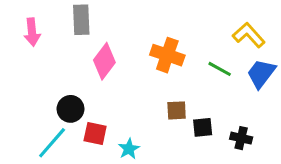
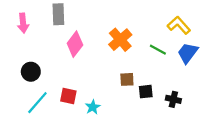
orange cross: (167, 55) -> (120, 40), turned 30
black circle: (71, 109) -> (31, 72), moved

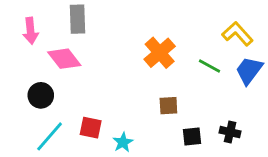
pink diamond: (75, 44) -> (64, 59), moved, turned -75
black square: (146, 92) -> (192, 136), moved

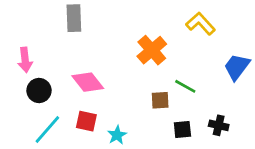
pink arrow: (31, 31) -> (25, 60), moved
yellow L-shape: (237, 34) -> (201, 24), moved
pink diamond: (64, 59) -> (88, 82), moved
green line: (209, 66) -> (185, 86), moved

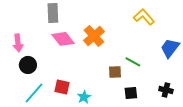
orange cross: (152, 50) -> (94, 36), moved
pink diamond: (88, 82) -> (63, 39), moved
black cross: (219, 125) -> (166, 90), moved

